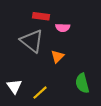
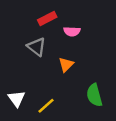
red rectangle: (41, 16) -> (47, 18), turned -35
gray triangle: (32, 41) -> (37, 47), size x0.7

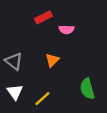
gray triangle: (37, 47) -> (14, 61), moved
orange triangle: (66, 64) -> (52, 60), moved

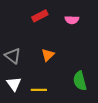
pink semicircle: (66, 29) -> (72, 20), moved
yellow line: (42, 99) -> (39, 90), turned 42

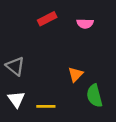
orange triangle: (48, 55) -> (76, 74), moved

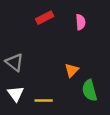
pink semicircle: (85, 24) -> (81, 22), turned -96

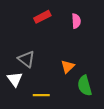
gray triangle: (15, 62) -> (26, 59), moved
white triangle: (16, 94) -> (15, 79), moved

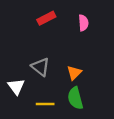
gray triangle: (26, 59) -> (41, 67), moved
green semicircle: (85, 86) -> (75, 98), moved

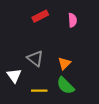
green semicircle: (75, 98) -> (65, 86), turned -30

